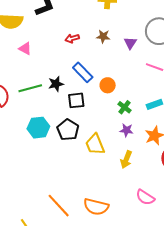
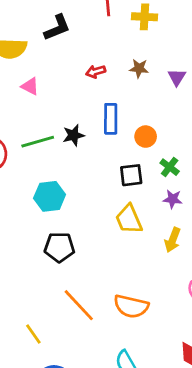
blue rectangle: (83, 72) -> (111, 119), turned 45
black square: (76, 100) -> (131, 175), moved
black pentagon: (68, 130) -> (59, 247), moved, turned -30

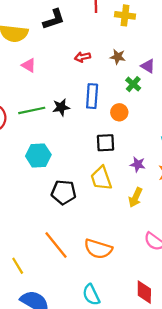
purple triangle: (177, 77) -> (148, 66), turned -35
green cross: (170, 167) -> (133, 84), moved
black pentagon: (59, 247) -> (64, 192), moved

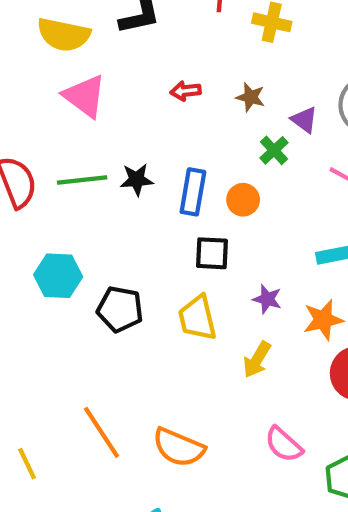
pink triangle: (29, 65) -> (85, 96), size x1.6
blue rectangle: (92, 96) -> (193, 192), moved
cyan hexagon: (38, 155) -> (58, 276), moved
black pentagon: (64, 192) -> (120, 309), moved

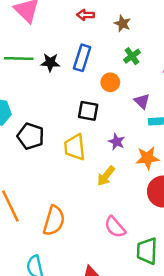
purple triangle: (304, 120) -> (142, 101), moved
blue rectangle: (193, 192) -> (82, 58), moved
orange semicircle: (179, 447) -> (54, 221), turned -104

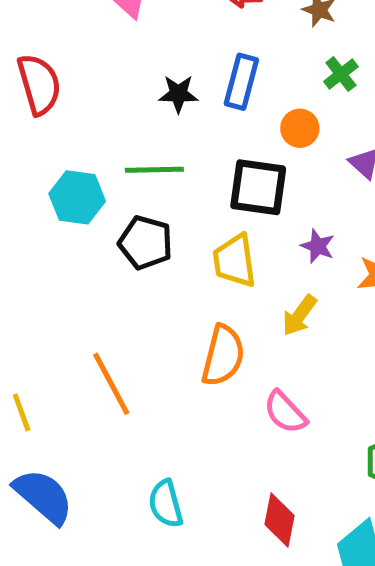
green line: (19, 58) -> (154, 170), moved
black square: (88, 111) -> (258, 187), size x1.4
orange semicircle: (54, 221) -> (223, 355), moved
pink semicircle: (115, 227) -> (285, 412), moved

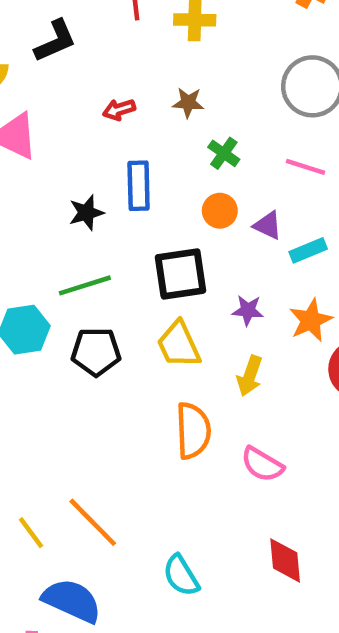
orange circle: (300, 128) -> (220, 211), moved
orange line: (111, 384) -> (93, 522), moved

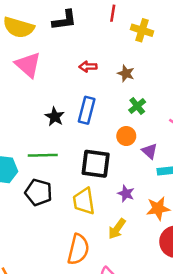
black star: (86, 213) -> (55, 117), turned 30

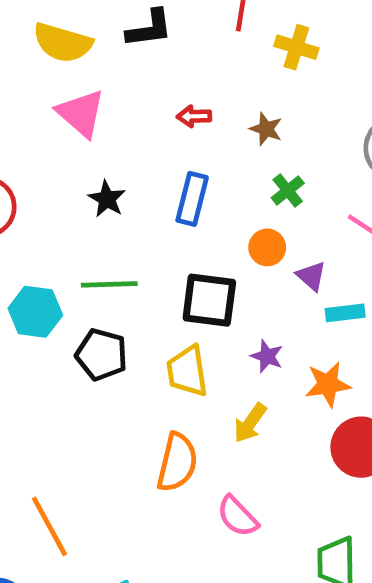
black star: (55, 117) -> (107, 199), moved

